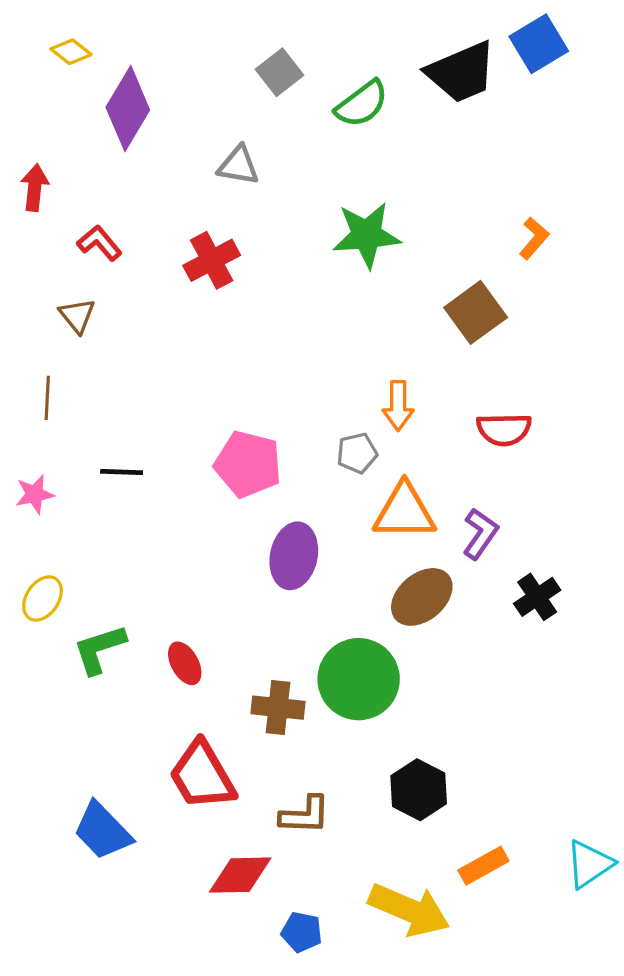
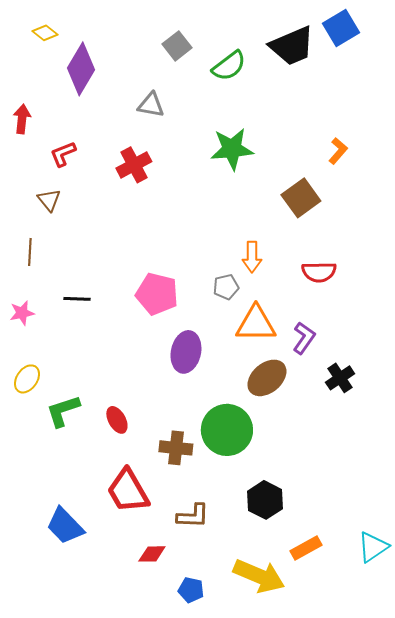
red L-shape: (99, 243) -> (63, 154), turned -72
red diamond: (240, 875) -> (152, 554), size x0.7

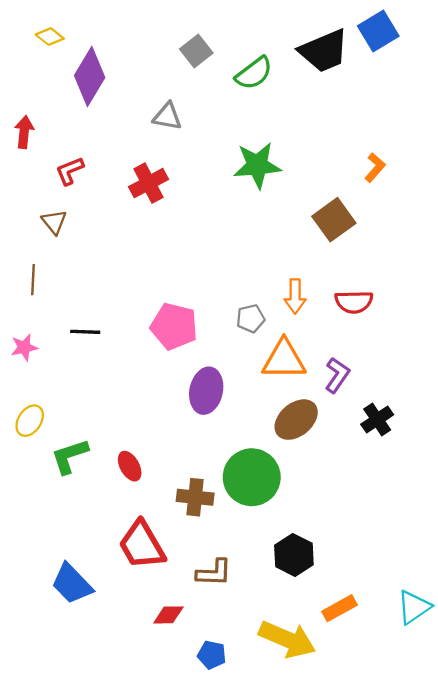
orange arrow: (252, 257) -> (295, 296), moved

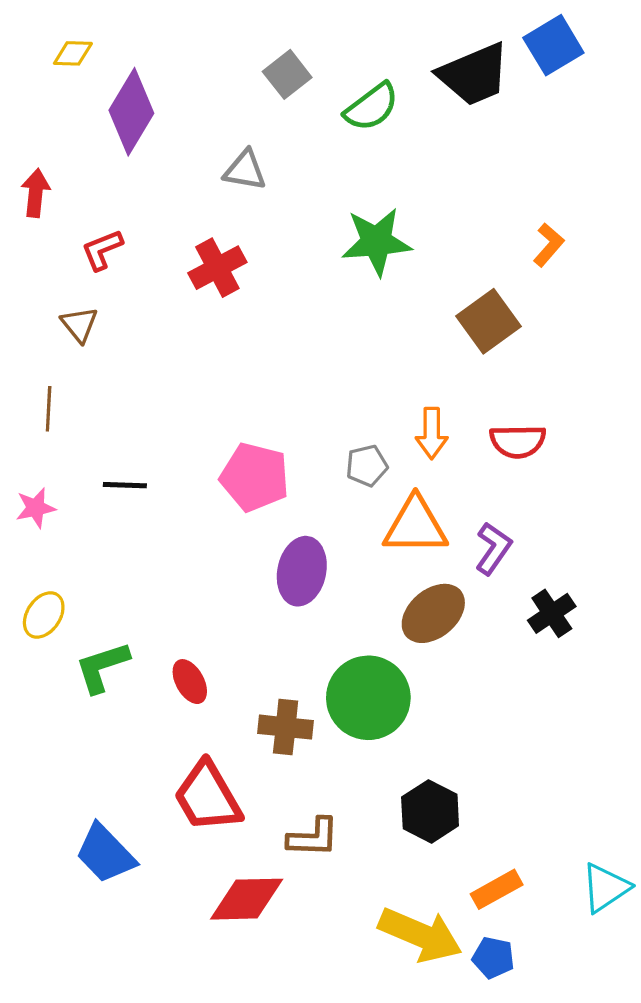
yellow diamond: (50, 37) -> (73, 53), turned -36
red diamond: (168, 615) -> (247, 899), size x1.6
blue pentagon: (212, 655) -> (493, 958), moved

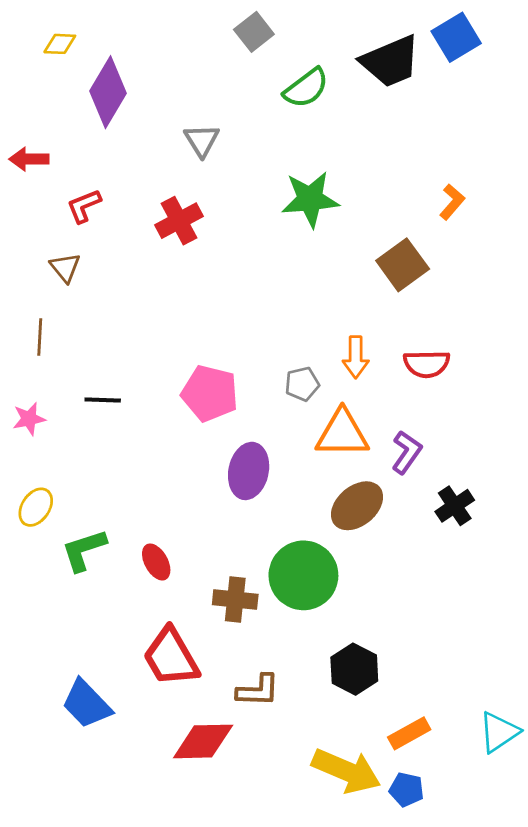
gray square: (287, 74) -> (254, 32), moved
gray triangle: (245, 170) -> (202, 140), turned 48
red arrow: (36, 193) -> (29, 159), turned -96

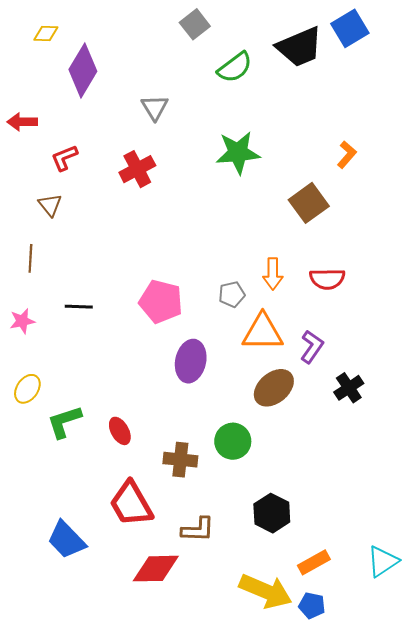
green circle: (303, 575) -> (233, 441), size x0.7

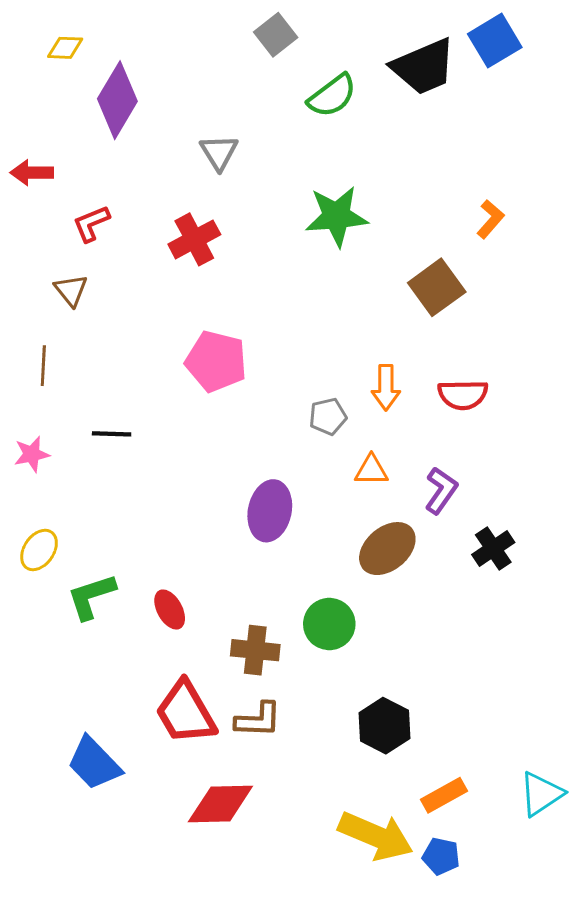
pink pentagon: (161, 302) -> (216, 361), moved
orange triangle: (263, 332) -> (371, 470), size x0.6
brown L-shape: (198, 529) -> (258, 720), moved

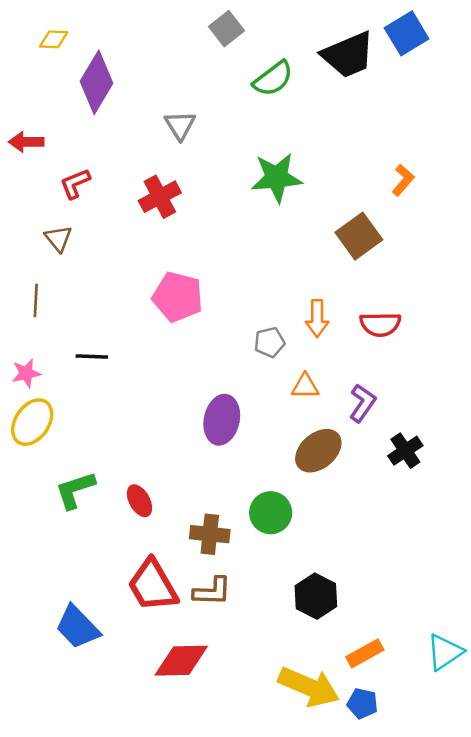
yellow ellipse: (39, 550) -> (32, 422), moved, size x1.4

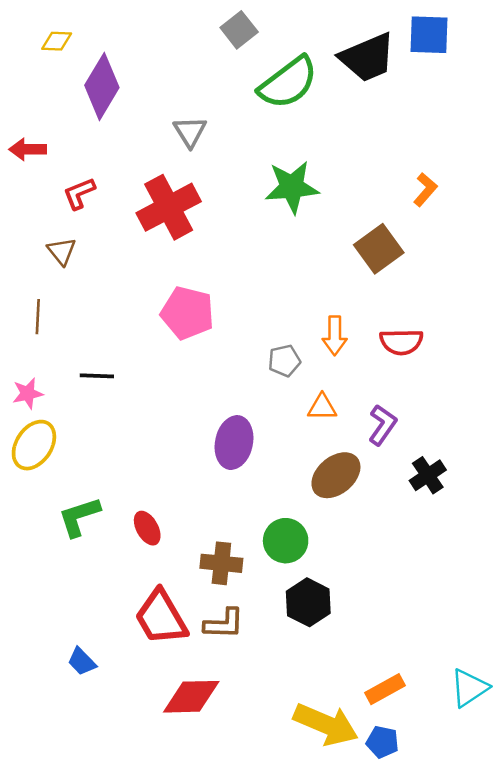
blue square: (407, 33) -> (429, 35), turned 33
green semicircle: (273, 79) -> (288, 83), size x1.4
red cross: (160, 197) -> (169, 207), size x1.4
black hexagon: (316, 596) -> (308, 602), moved
blue trapezoid: (77, 627) -> (82, 661), size x0.6

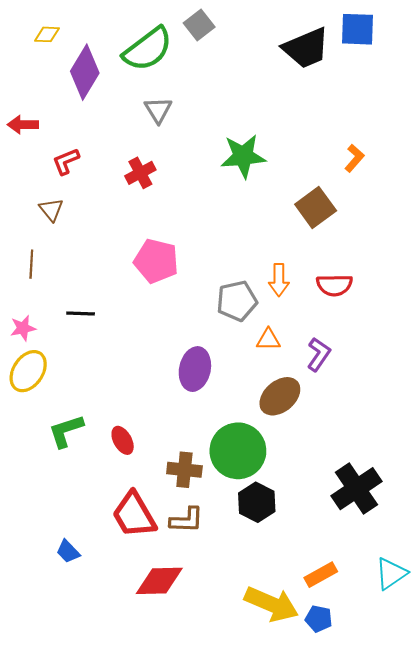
green semicircle: (288, 83) -> (148, 49), moved
red cross: (169, 207) -> (140, 173), size x0.6
gray pentagon: (284, 361) -> (237, 301), size x1.5
black cross: (428, 475) -> (356, 489), moved, size x1.6
green circle: (286, 541) -> (238, 451), size x1.5

